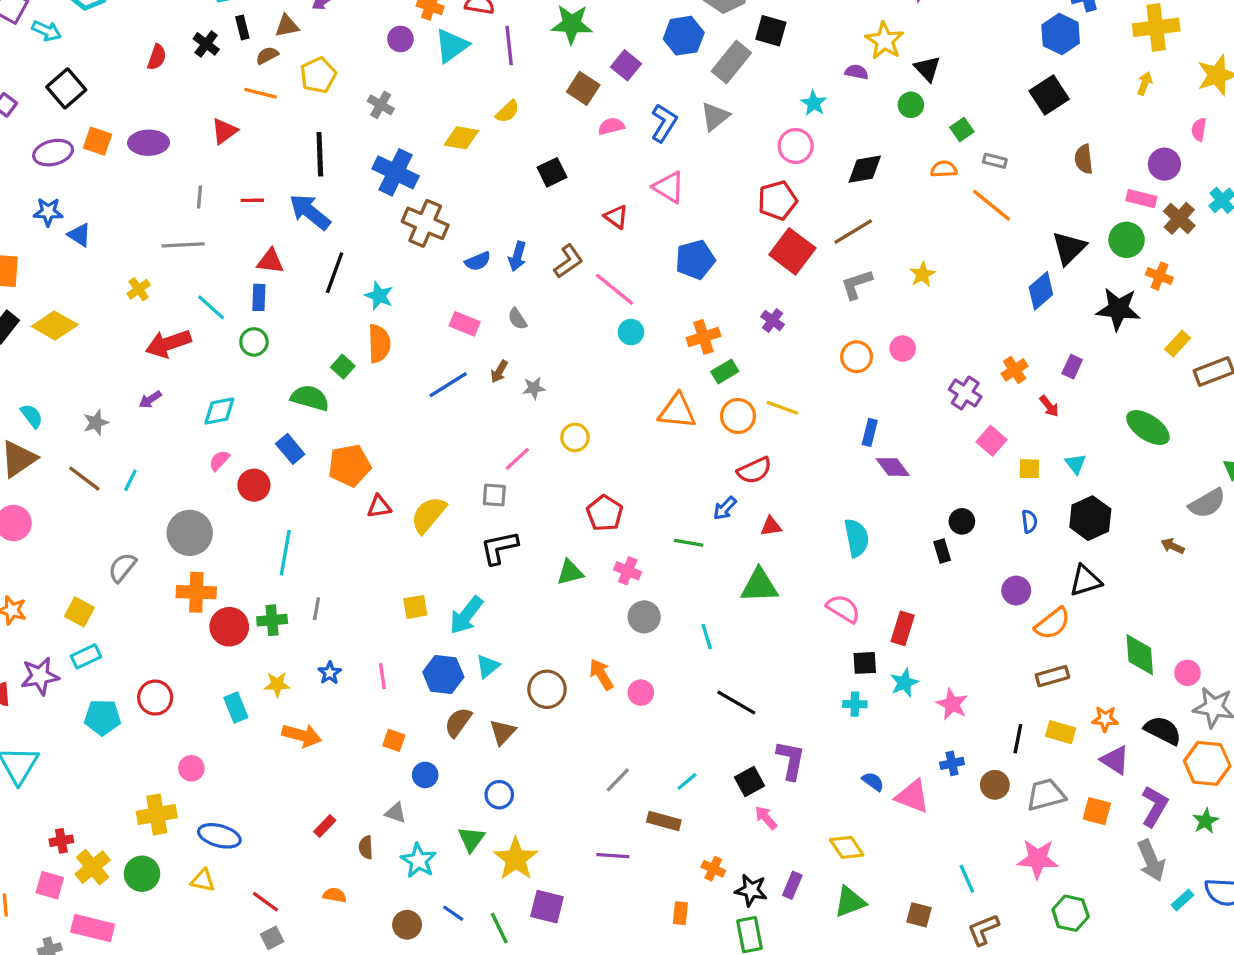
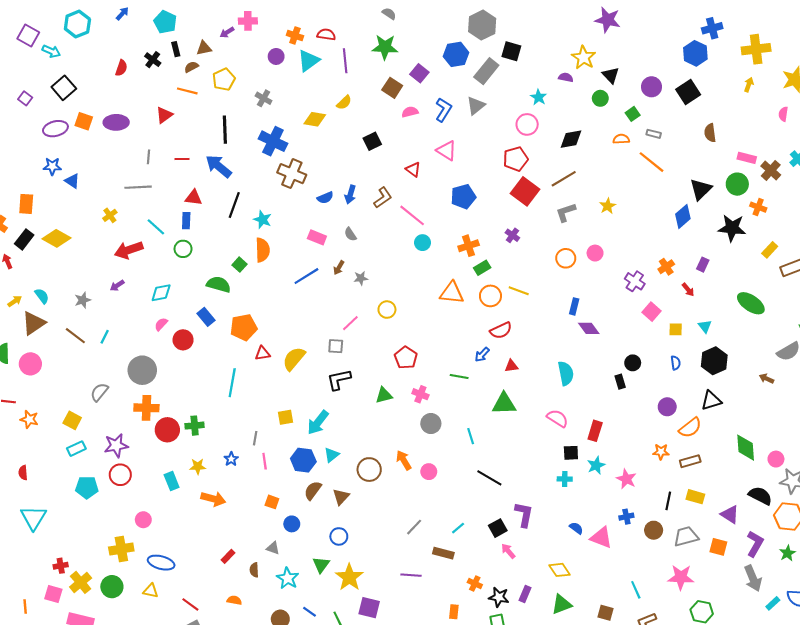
purple circle: (1164, 164) -> (652, 87), moved
cyan line: (285, 553) -> (232, 383), moved
gray line: (316, 609) -> (255, 438), moved
purple star: (40, 676) -> (116, 445), moved
orange star: (1105, 719) -> (661, 452), moved

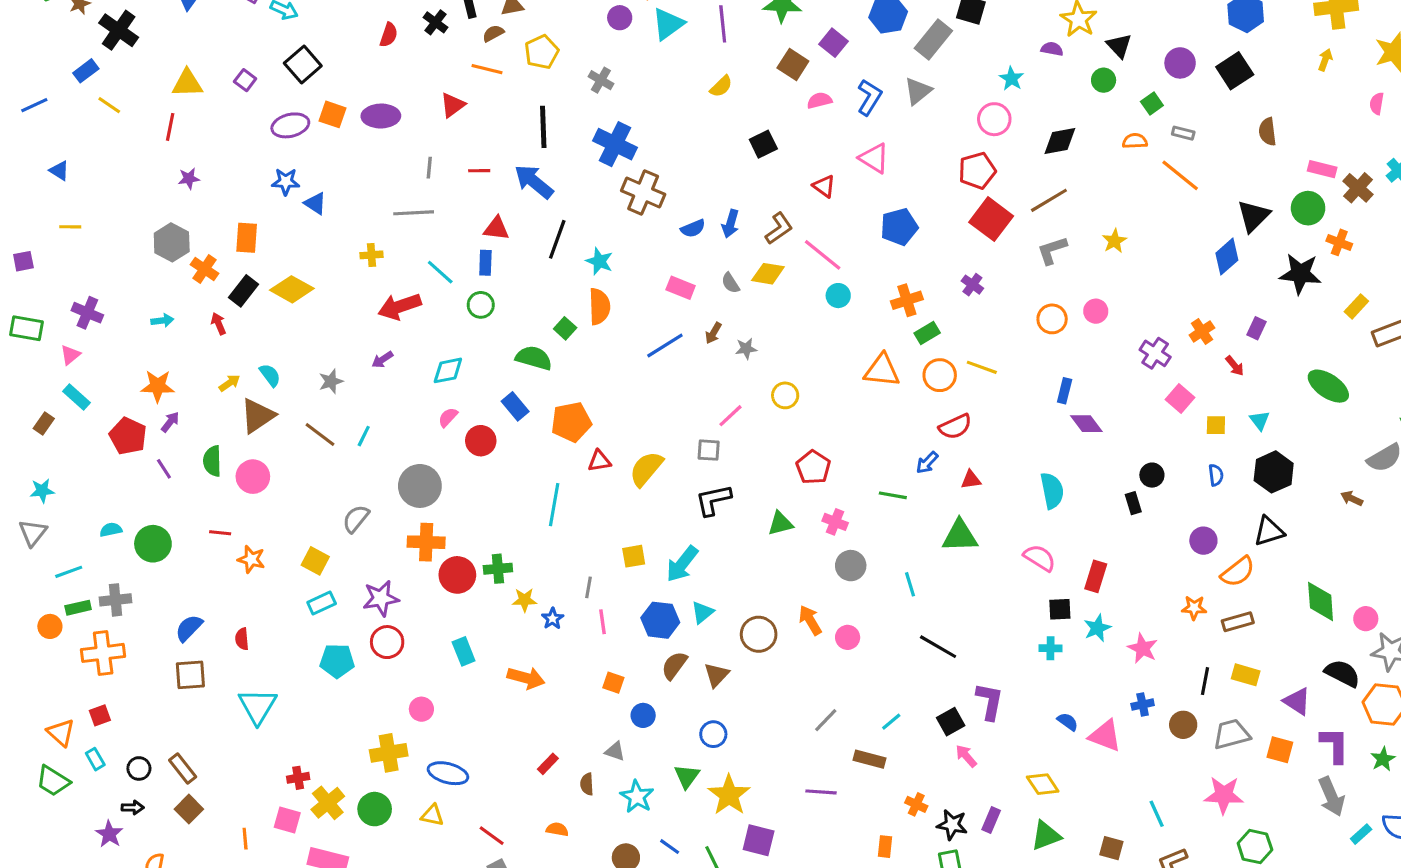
yellow diamond: (315, 119) -> (768, 274), moved
yellow cross: (110, 215) -> (371, 255), turned 32
yellow star: (198, 466) -> (524, 600), moved
purple L-shape: (755, 544) -> (1335, 745), turned -30

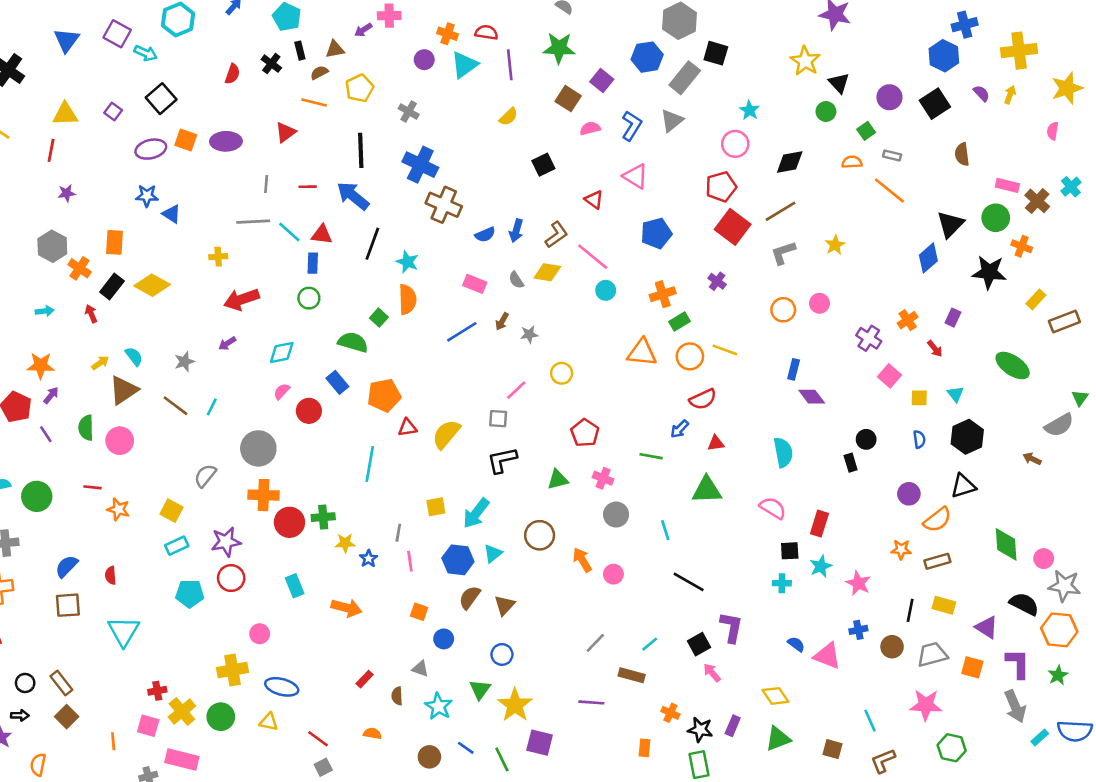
purple semicircle: (1052, 49) -> (981, 93), moved, turned 36
cyan line: (440, 272) -> (289, 232), moved
brown circle: (759, 634) -> (540, 535), moved

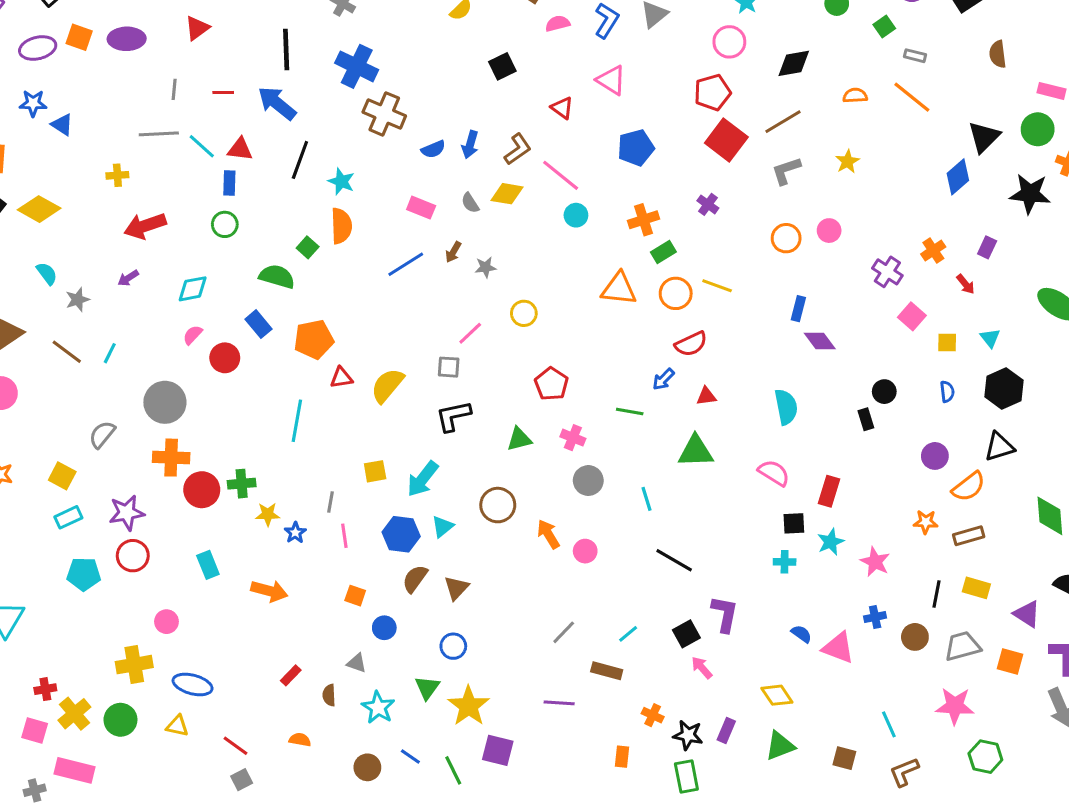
orange semicircle: (852, 162) -> (855, 96), moved
cyan semicircle: (134, 356) -> (47, 273), moved

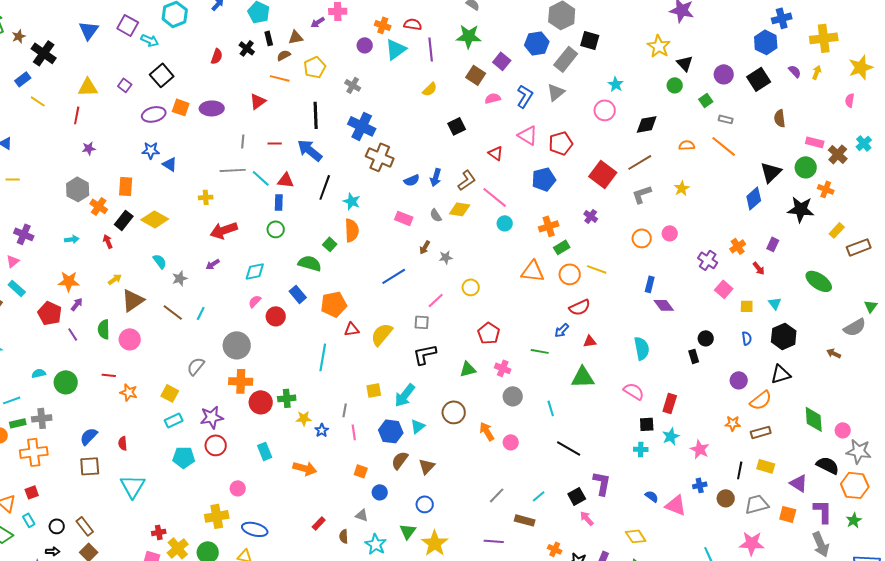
red pentagon: (712, 92) -> (561, 143), moved
blue line: (406, 264) -> (394, 276), moved

